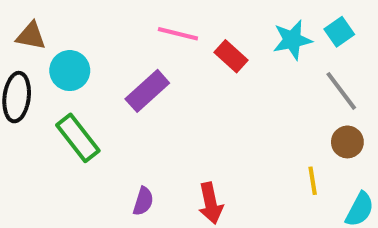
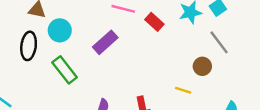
brown circle: (347, 142) -> (202, 66), moved
yellow line: (313, 181) -> (183, 90), moved, turned -63

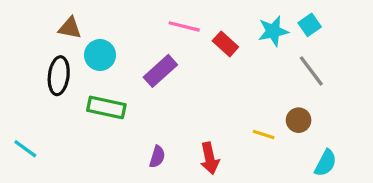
brown circle: (202, 66) -> (299, 120), moved
green rectangle: (65, 70) -> (106, 107), turned -40

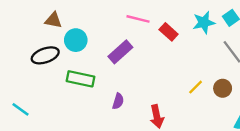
black ellipse: (59, 76) -> (45, 55), turned 64
yellow line: (264, 134) -> (196, 87), moved, turned -63
purple semicircle: (157, 157) -> (118, 101), moved

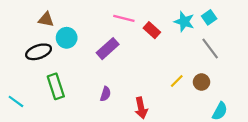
cyan star: (204, 22) -> (184, 22), turned 30
green rectangle: (80, 79) -> (56, 86), moved, turned 60

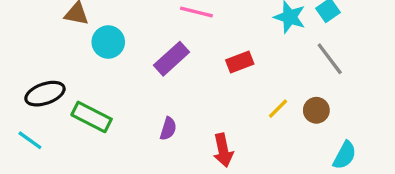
red rectangle: (152, 30) -> (240, 62), moved, turned -63
black ellipse: (39, 52) -> (45, 94), moved
green rectangle: (56, 86) -> (92, 117), turned -45

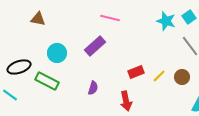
cyan circle: (108, 42) -> (57, 53), moved
red rectangle: (240, 62) -> (136, 72), moved

